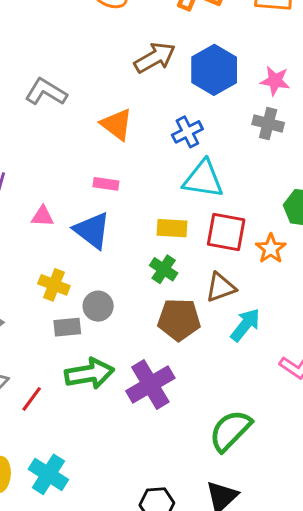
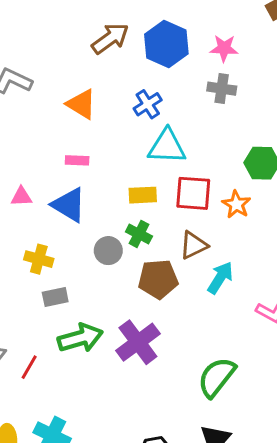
gray circle: (98, 306) -> (108, 251), moved

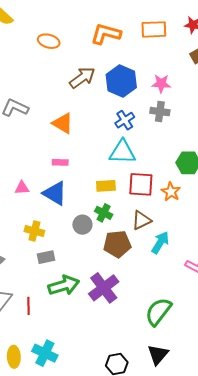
blue cross: (148, 104) -> (125, 120), moved
red line: (29, 367) -> (28, 306), turned -30

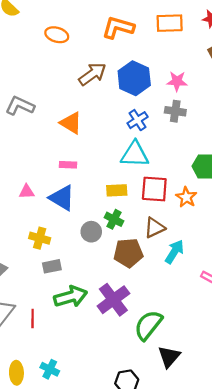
green semicircle: (158, 312) -> (148, 325), moved
cyan cross: (45, 353) -> (50, 369), size x0.7
black triangle: (158, 355) -> (169, 357), moved

